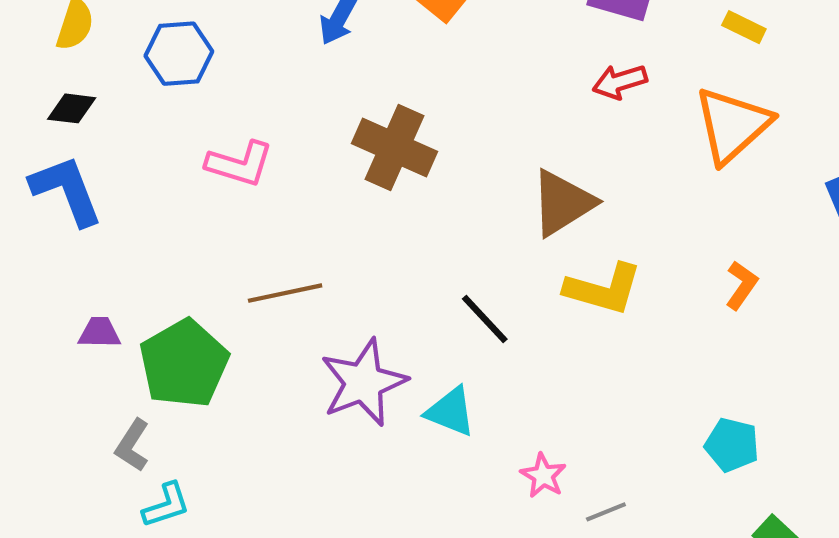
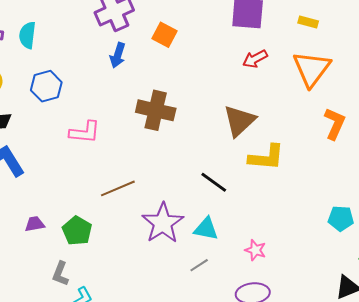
orange L-shape: (742, 285) -> (335, 124), moved, size x1.4
green pentagon: (184, 364) -> (77, 231), size x0.7
gray line: (606, 512) -> (199, 265), moved

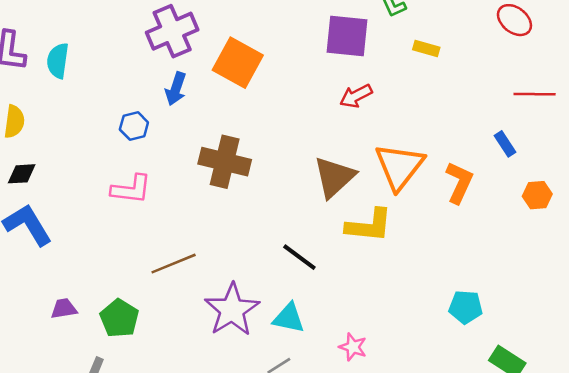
orange square: (165, 35) -> (238, 63), size x1.5
orange triangle: (312, 69) -> (400, 167), moved
blue hexagon: (46, 86) -> (134, 126), moved, size x0.7

